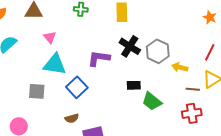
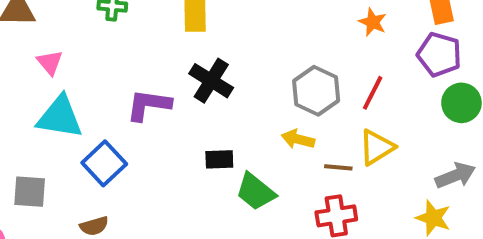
gray hexagon: (158, 51) -> (316, 91), moved
yellow arrow: (180, 67) -> (298, 139), moved
gray square: (37, 91) -> (30, 192), moved

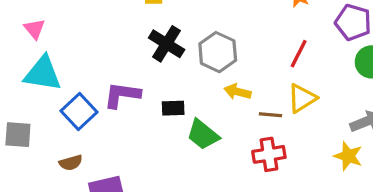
gray hexagon: (316, 91) -> (218, 52), moved
purple L-shape: (149, 105) -> (122, 95), moved

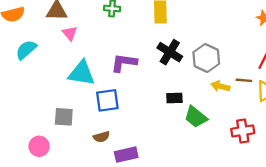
pink triangle: (34, 29) -> (70, 33), moved
purple L-shape: (122, 95) -> (124, 63), moved
blue square: (79, 111) -> (107, 100), turned 35
brown line: (271, 115) -> (244, 80), moved

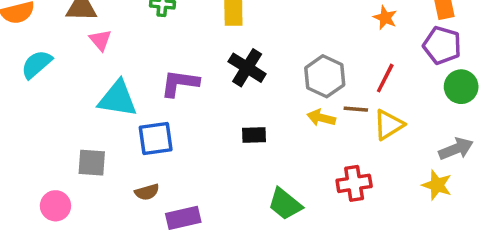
gray hexagon: (206, 58) -> (325, 76), moved
green trapezoid: (196, 117) -> (285, 204), moved

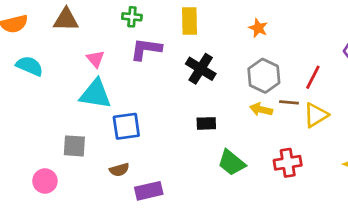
orange star: (385, 18) -> (258, 28), moved
pink triangle: (100, 40) -> (95, 59), moved
cyan semicircle: (36, 64) -> (30, 66), turned 64
purple L-shape: (180, 83) -> (146, 49), moved
green trapezoid: (285, 204) -> (232, 163), moved

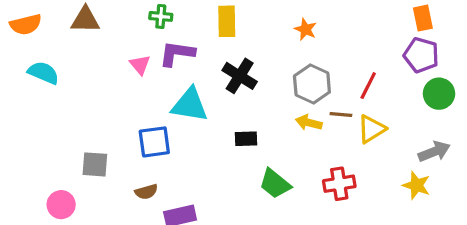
pink triangle: (95, 59) -> (140, 65), moved
cyan triangle: (95, 94) -> (190, 105), moved

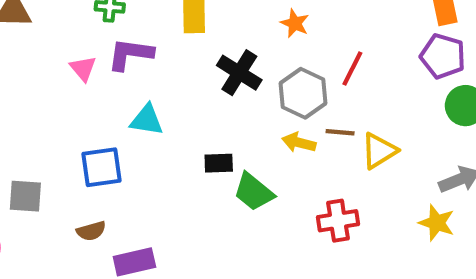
black cross: (240, 76) -> (239, 73), moved
red line: (368, 86) -> (352, 69), moved
cyan triangle: (190, 105) -> (147, 120), size x0.7
green trapezoid: (275, 184) -> (254, 192), moved

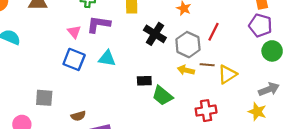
blue square: (102, 167) -> (74, 59), moved, turned 30

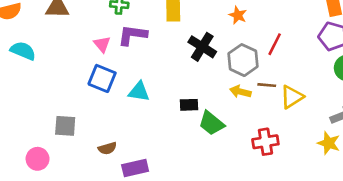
cyan triangle: (107, 58) -> (139, 92), moved

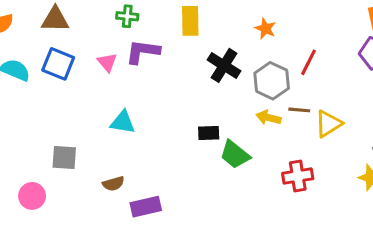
blue square: (102, 78) -> (58, 64), moved
cyan triangle: (139, 92) -> (123, 122), moved

